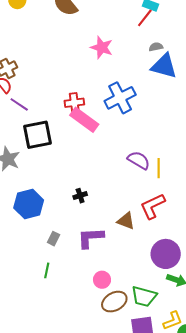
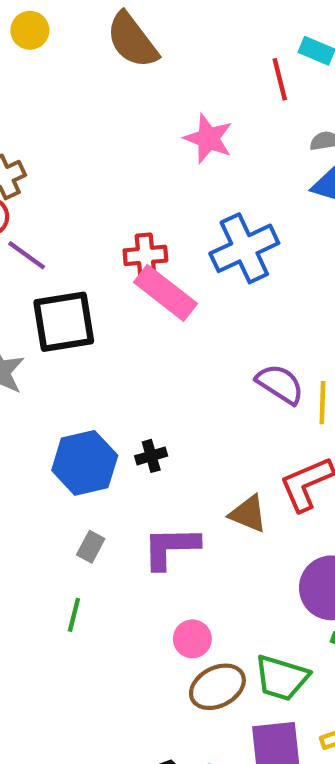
red line: (145, 18) -> (280, 79), moved, turned -54
blue hexagon: (29, 204) -> (85, 463), moved

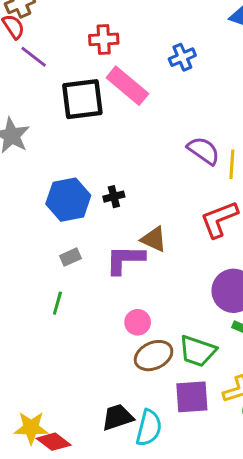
blue cross: (244, 248) -> (182, 57), size x0.6
red cross: (145, 255) -> (104, 39), moved
black square: (64, 322) -> (82, 99), moved
brown triangle: (248, 514) -> (154, 239), moved
gray rectangle: (91, 547) -> (70, 257), turned 36

